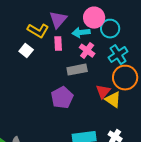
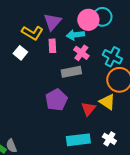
cyan circle: (110, 29) -> (102, 17), moved
cyan cross: (118, 55) -> (112, 57), turned -30
red triangle: (103, 92) -> (88, 109), moved

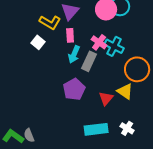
cyan arrow: (75, 35) -> (74, 54), moved, turned -60
cyan cross: (112, 57) -> (114, 46), moved
gray rectangle: (71, 72) -> (89, 61), turned -54

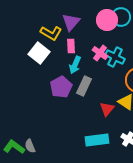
white square: (38, 42) -> (39, 53), size x1.5
gray rectangle: (89, 61) -> (84, 86), moved
purple pentagon: (74, 89) -> (61, 87), moved

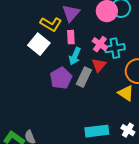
cyan cross: (115, 57) -> (115, 48), turned -36
red triangle: (107, 109) -> (99, 65), moved

